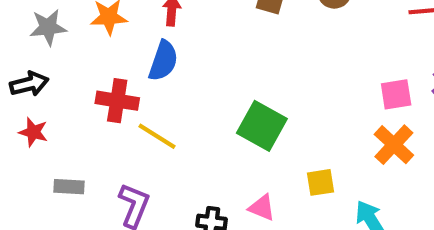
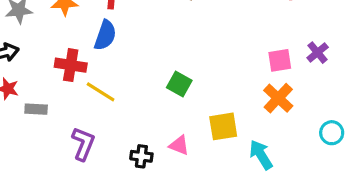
green square: (262, 126) -> (179, 84), size x0.7
yellow square: (321, 182) -> (223, 126), size x1.4
gray rectangle: (69, 187) -> (36, 109), moved

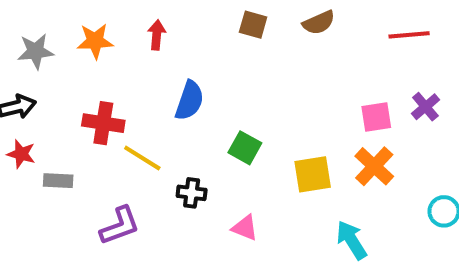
blue semicircle: (105, 35) -> (189, 101), moved
yellow square: (223, 126) -> (313, 174), moved
purple L-shape: (83, 144) -> (120, 226), turned 48
black cross: (141, 156) -> (192, 193), moved

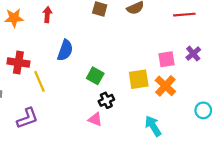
yellow line: (142, 158) -> (40, 81), turned 35
yellow square: (313, 174) -> (139, 79), moved
black cross: (192, 193) -> (106, 100), moved, turned -32

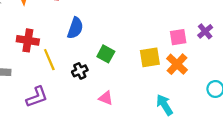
black cross: (106, 100) -> (80, 71), moved

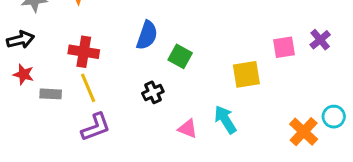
green square: (106, 54) -> (180, 56), moved
yellow line: (49, 60) -> (88, 88), moved
orange cross: (177, 64) -> (304, 132), moved
cyan arrow: (165, 105) -> (225, 120), moved

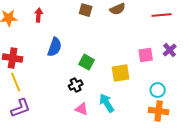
green square: (180, 56) -> (87, 62), moved
black cross: (153, 92) -> (76, 85), moved
cyan circle: (334, 117) -> (158, 90), moved
orange cross: (304, 132) -> (159, 111), turned -36

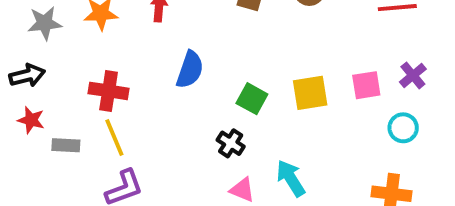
yellow square: (121, 73) -> (310, 93), moved
black cross: (76, 85) -> (231, 143), turned -32
cyan circle: (158, 90) -> (403, 128), moved

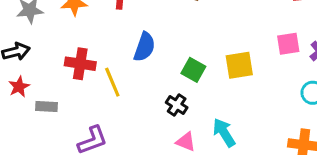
pink square: (366, 85) -> (288, 44), moved
red star: (31, 120) -> (19, 87), turned 30
yellow line: (114, 137) -> (112, 82), moved

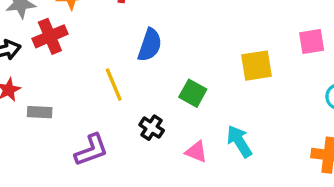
red cross: (80, 64) -> (50, 36), moved, turned -32
green square: (193, 70) -> (193, 93), moved
black cross: (177, 105) -> (152, 128), moved

